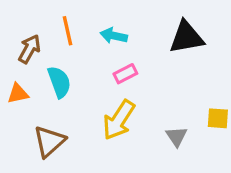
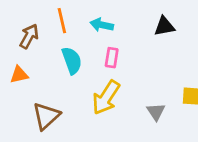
black triangle: (186, 37) -> (164, 26), size x0.7
pink rectangle: (125, 74) -> (112, 58), turned -54
cyan semicircle: (59, 82) -> (72, 60), moved

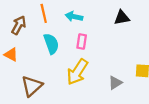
orange triangle: (19, 75) -> (11, 55), turned 40
gray triangle: (156, 112) -> (115, 83), turned 32

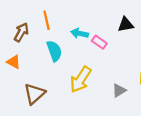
cyan arrow: (74, 17) -> (80, 33), moved
pink rectangle: (82, 42) -> (99, 42), moved, turned -64

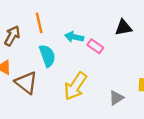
brown triangle: (34, 94) -> (26, 83), moved, turned -40

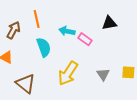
brown triangle: (26, 83) -> (26, 83), moved
gray triangle: (116, 98) -> (103, 74), moved, turned -32

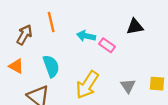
cyan semicircle: (44, 47) -> (51, 66), moved

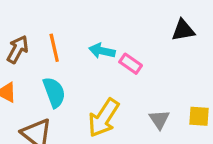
orange line: (51, 22) -> (54, 48), moved
black triangle: (135, 27) -> (183, 30), moved

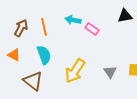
cyan arrow: (102, 51) -> (73, 20), moved
pink rectangle: (131, 64) -> (92, 29), moved

